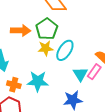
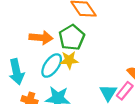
cyan ellipse: (65, 50) -> (52, 66), moved

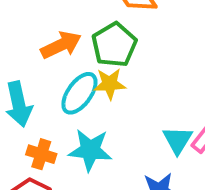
orange arrow: (41, 38) -> (61, 45), turned -30

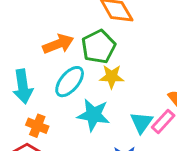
yellow star: (110, 84) -> (112, 77), moved
cyan star: (90, 150) -> (93, 115), moved

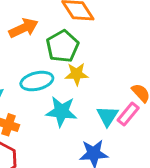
orange arrow: (58, 44) -> (24, 28), moved
cyan ellipse: (70, 82) -> (37, 81), turned 40

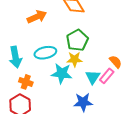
green pentagon: (63, 46) -> (77, 40), moved
yellow star: (77, 74) -> (74, 59), moved

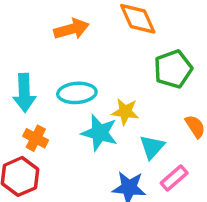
green pentagon: (77, 40) -> (173, 69), moved
pink rectangle: (107, 76) -> (174, 178), moved

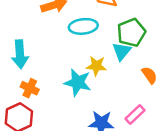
cyan ellipse: (77, 93) -> (83, 26), moved
cyan triangle: (152, 147) -> (122, 51), moved

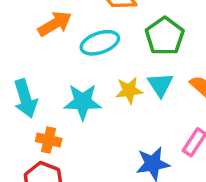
cyan triangle: (122, 51) -> (160, 85), moved
cyan star: (78, 82) -> (83, 102), moved

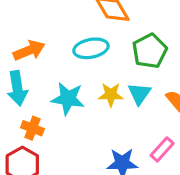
orange arrow: (55, 24) -> (29, 50), moved

